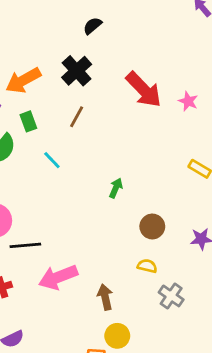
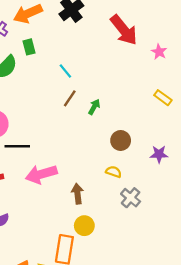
pink star: (188, 101) -> (159, 52), moved
brown line: (77, 117) -> (70, 98), moved
cyan line: (52, 160) -> (65, 71), moved

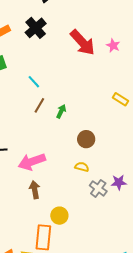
pink star: (159, 52) -> (113, 45), moved
purple star: (159, 154) -> (119, 182), moved
pink arrow: (41, 174) -> (32, 162), moved
brown arrow: (78, 194) -> (35, 190), moved

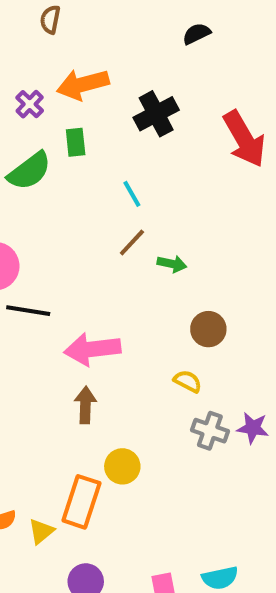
black cross: (36, 28) -> (156, 114), moved
green arrow: (61, 111) -> (172, 264), turned 64
gray cross: (98, 188) -> (210, 431), turned -30

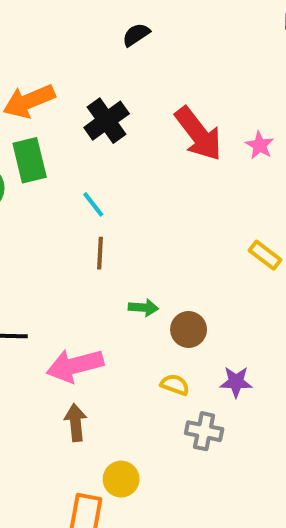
green rectangle: (76, 142) -> (30, 160), size x1.5
brown line: (132, 243) -> (100, 253), turned -32
green arrow: (172, 264) -> (143, 308), moved
purple star: (253, 428) -> (236, 382), moved

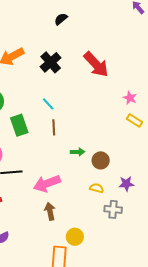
pink star: (260, 145) -> (130, 98), moved
green rectangle: (30, 160) -> (19, 125), moved

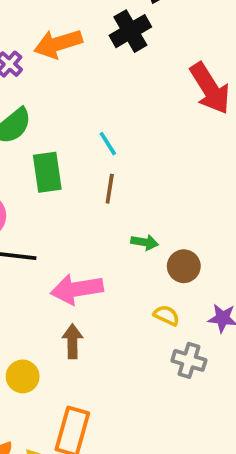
black cross: (51, 62) -> (130, 31), moved
yellow circle: (75, 237) -> (23, 376), moved

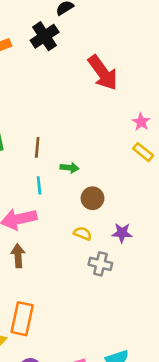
cyan line: (108, 144) -> (39, 185), moved, turned 30
green arrow: (145, 242) -> (70, 168), moved

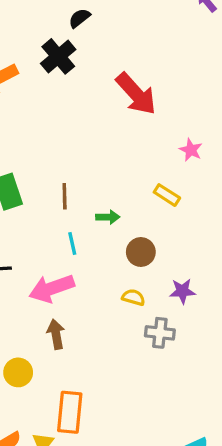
yellow rectangle: (143, 152) -> (167, 195), moved

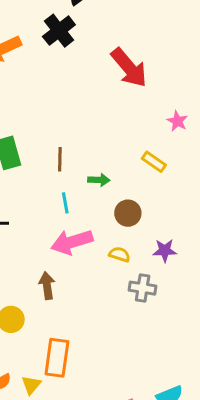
pink arrow: (52, 288) -> (72, 242), moved

